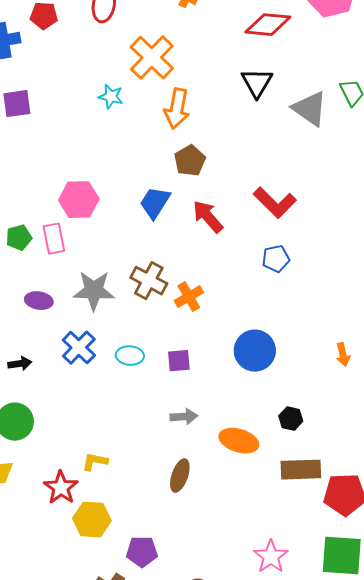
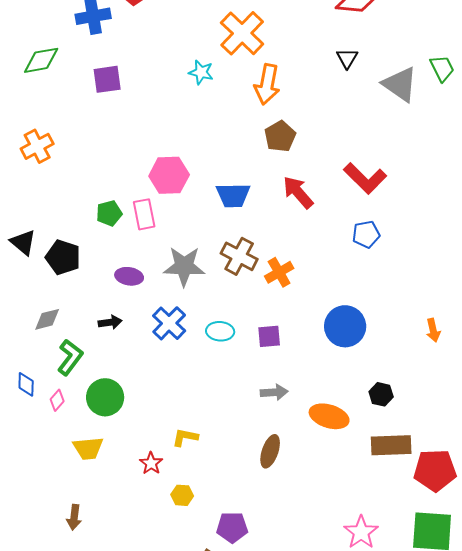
black triangle: (257, 83) -> (347, 58), size x0.7
blue trapezoid: (155, 203) -> (233, 195), moved, turned -123
black arrow: (20, 364) -> (110, 322), moved
red star: (61, 488) -> (151, 463), size x0.7
yellow hexagon: (92, 520) -> (182, 495), size x0.6

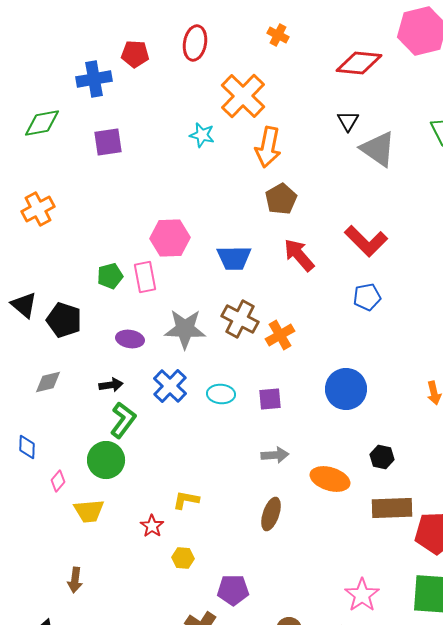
gray triangle: (400, 84) -> (378, 149), moved
green L-shape: (70, 357) -> (123, 420), moved
pink diamond: (57, 400) -> (58, 481), moved

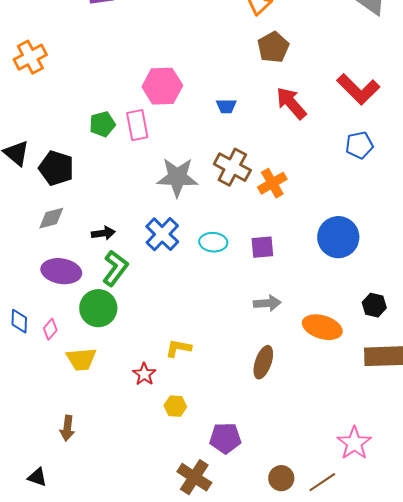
blue trapezoid: (234, 258) -> (226, 106), size x0.6
purple ellipse: (130, 339) -> (61, 271), moved, size x1.4
gray diamond: (48, 382) -> (51, 218), moved
blue diamond: (27, 447) -> (19, 321), moved

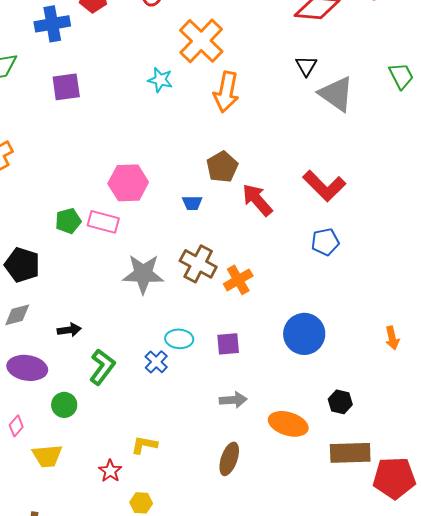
brown pentagon: (273, 47) -> (222, 167), moved
pink rectangle: (137, 125) -> (103, 222), turned -64
blue cross: (162, 234) -> (156, 362), moved, size x0.7
green L-shape: (115, 268) -> (102, 367), moved
green circle: (98, 308) -> (64, 405), size x0.7

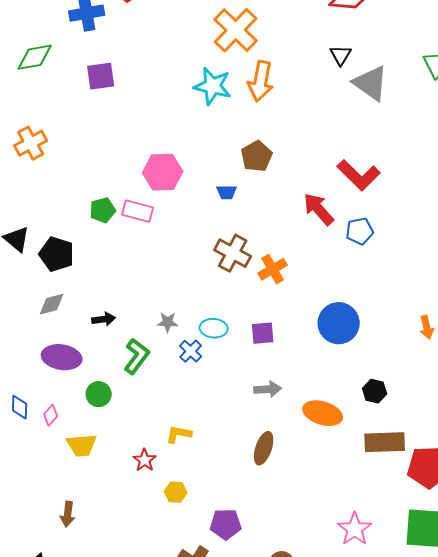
cyan star: (160, 80) -> (213, 86), moved, size x1.5
red arrow: (257, 200) -> (319, 209), moved
gray star: (143, 274) -> (168, 322), moved, size x0.5

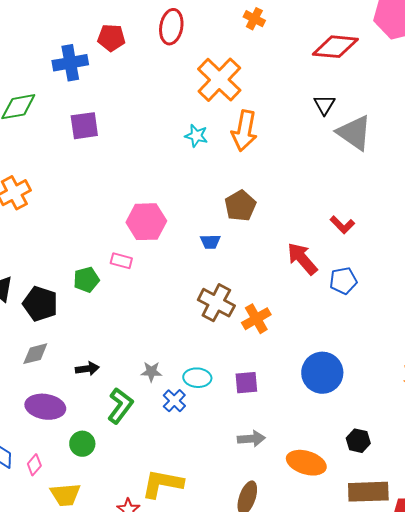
cyan star: (213, 86) -> (196, 136), size x0.6
red L-shape: (359, 175) -> (342, 225), size x0.6
green pentagon: (103, 210) -> (86, 280), moved
pink rectangle: (138, 211) -> (121, 261), size x0.7
yellow L-shape: (179, 434) -> (162, 484), size x1.6

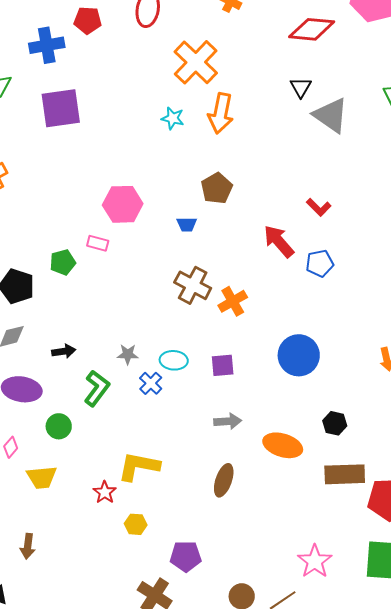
purple square: (84, 126) -> (61, 108), size x1.4

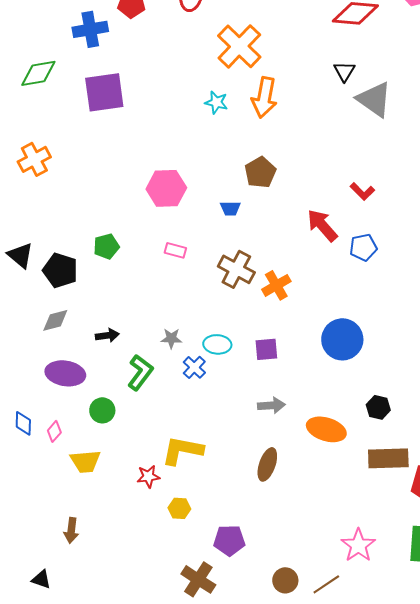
pink rectangle: (98, 243) -> (175, 250), moved
red star: (105, 492) -> (148, 476), turned 30

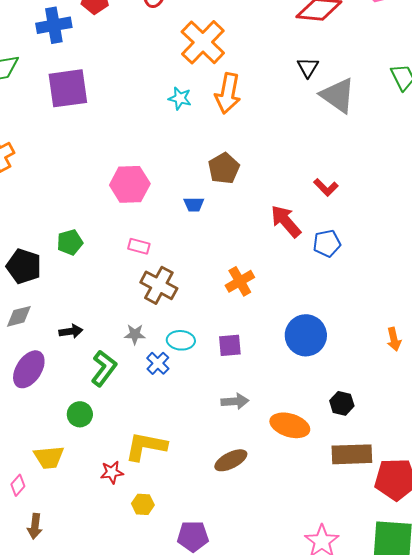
brown cross: (236, 269) -> (159, 285), moved
purple ellipse: (65, 373) -> (29, 369), turned -66
green circle: (102, 410) -> (80, 414), moved
pink diamond: (54, 431) -> (18, 485), moved
brown ellipse: (267, 464) -> (231, 460), turned 44

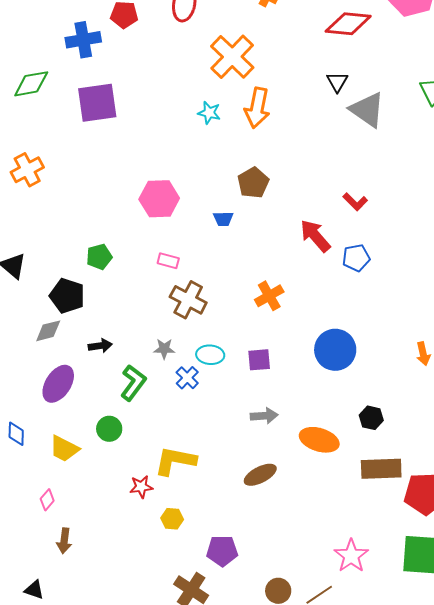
black pentagon: (24, 266) -> (67, 296), moved
yellow trapezoid: (49, 457) -> (64, 449), moved, turned 32

